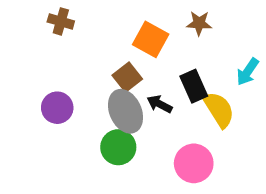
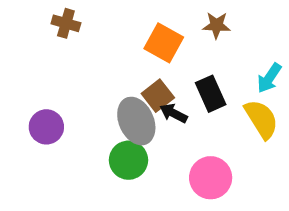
brown square: (127, 77) -> (158, 96), moved
purple circle: (57, 108) -> (46, 127), moved
yellow semicircle: (219, 109) -> (261, 119), moved

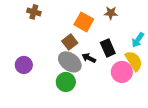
brown square: (158, 96) -> (70, 42), moved
gray ellipse: (136, 121) -> (70, 62), turned -30
pink circle: (211, 178) -> (122, 72), moved

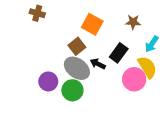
brown star: (111, 13) -> (133, 22), moved
black rectangle: (108, 48) -> (119, 53), turned 60
purple circle: (24, 65) -> (48, 81), moved

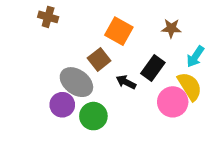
gray ellipse: (77, 68) -> (76, 82), moved

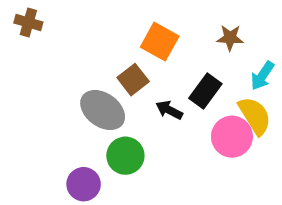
brown cross: (48, 17) -> (28, 23), moved
purple circle: (62, 105) -> (84, 184), moved

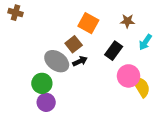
black arrow: (169, 110) -> (80, 61), moved, turned 128
yellow semicircle: (255, 116) -> (141, 87), moved
green circle: (125, 156) -> (42, 83), moved

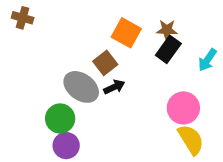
brown star: (127, 21) -> (167, 30), moved
black rectangle: (114, 51) -> (168, 49), moved
yellow semicircle: (141, 87) -> (191, 140), moved

